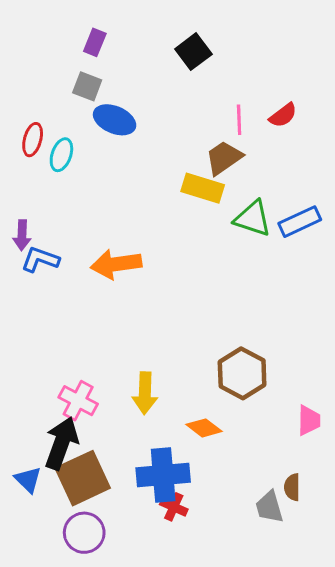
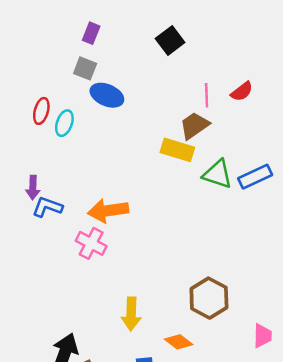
pink cross: (78, 401) -> (91, 243), moved

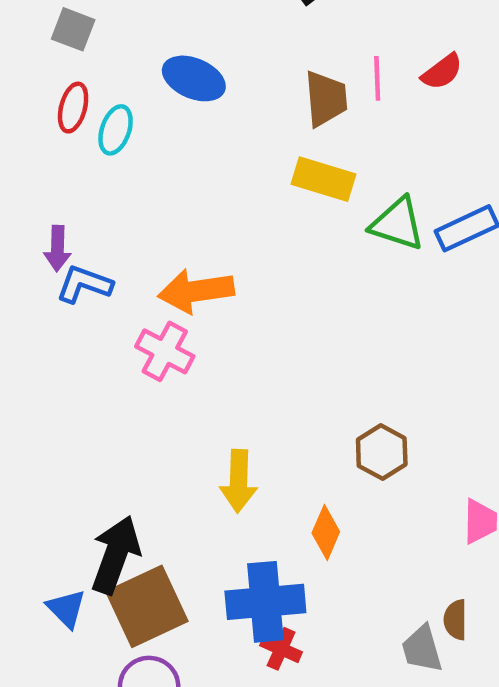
gray square: (85, 68) -> (73, 29), moved
brown trapezoid: (194, 126) -> (326, 99), moved, turned 120
brown hexagon: (209, 298) -> (382, 452), size x0.7
orange diamond: (179, 342) -> (326, 532), turned 76

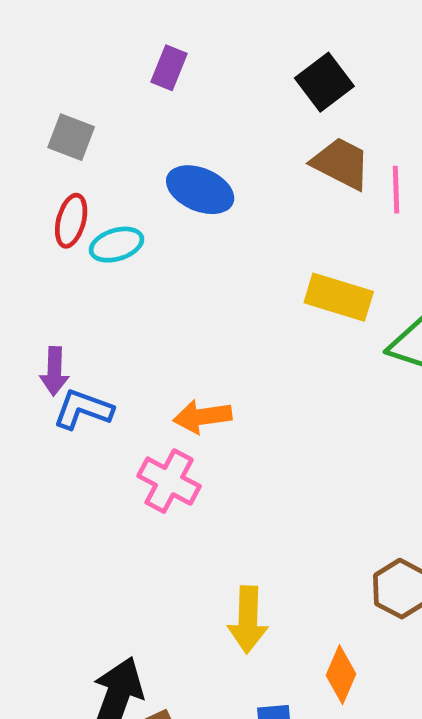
brown trapezoid: (326, 99) -> (341, 163), moved, turned -58
cyan ellipse: (116, 130) -> (116, 245), turned 54
orange arrow: (196, 291) -> (202, 417), size x0.7

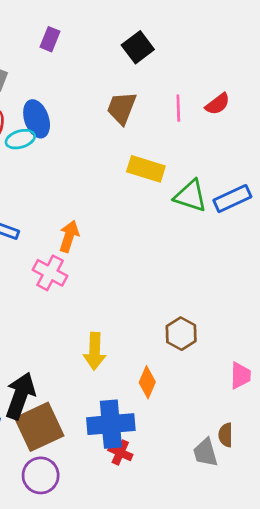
brown trapezoid: (341, 163) -> (122, 108), moved, turned -96
blue ellipse: (200, 190) -> (37, 119), moved, turned 48
orange arrow: (202, 417) -> (69, 236), turned 116

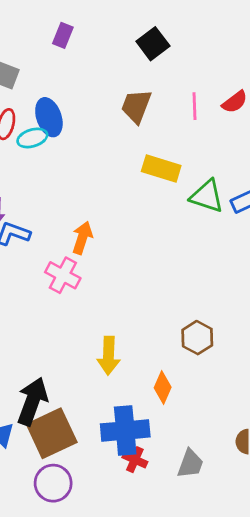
gray trapezoid: (205, 452) -> (190, 464), moved, turned -144

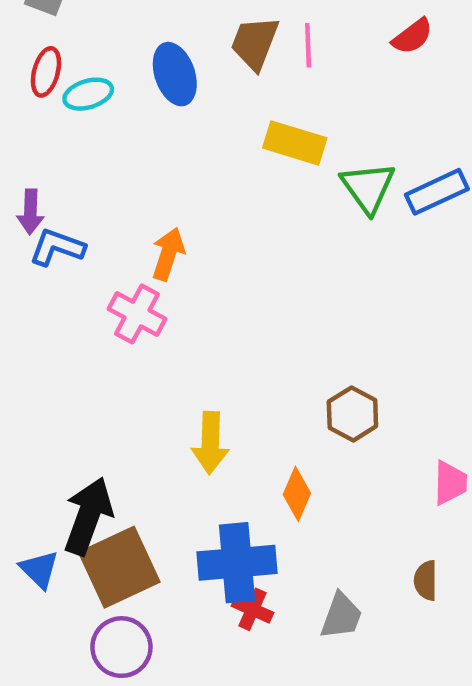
pink line: (195, 106) -> (308, 45), moved
blue ellipse: (49, 117) -> (175, 74), moved
green triangle: (207, 196) -> (368, 187), turned 36

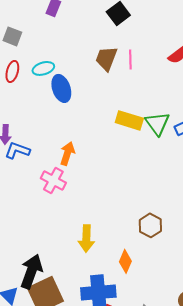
blue ellipse: (175, 74) -> (61, 88), moved
cyan ellipse: (88, 94) -> (43, 68), moved
yellow rectangle: (295, 143) -> (129, 120), moved

